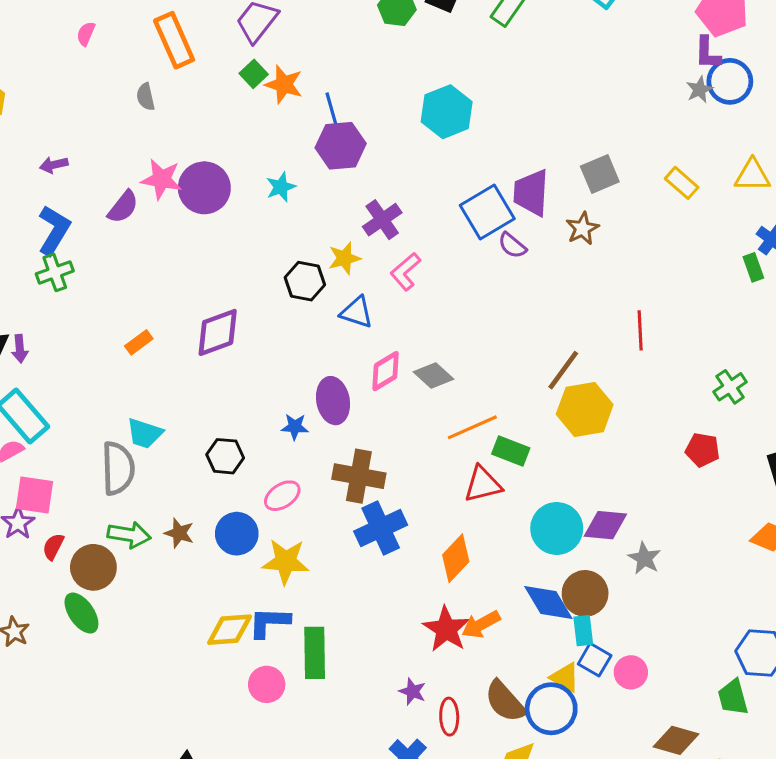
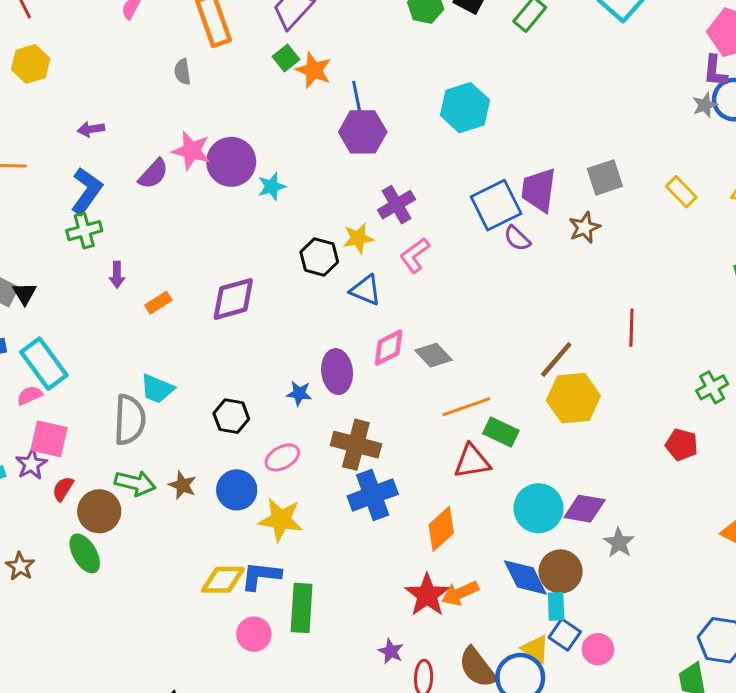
cyan star: (281, 187) -> (272, 186), moved
purple arrow: (20, 349) -> (117, 275), moved

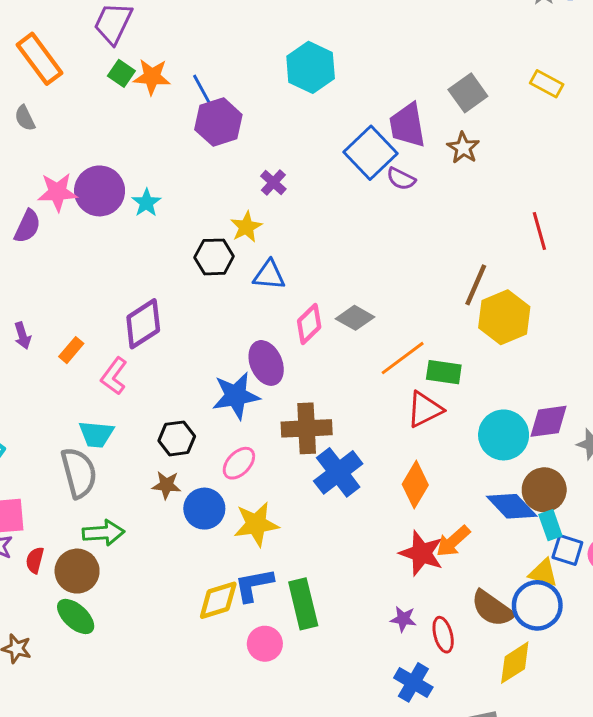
purple cross: (397, 205) -> (273, 183), size x0.7
pink L-shape: (415, 255) -> (114, 376), moved
blue star: (299, 393) -> (236, 396), size x1.8
brown star: (182, 485) -> (166, 485), moved

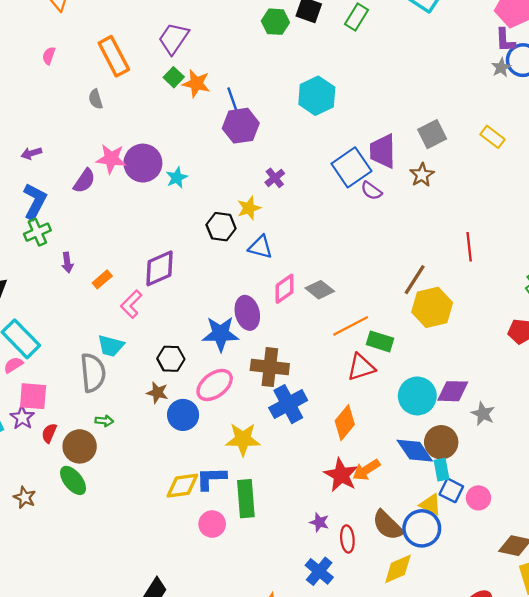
pink ellipse: (239, 463) -> (215, 385), size x1.4
yellow star: (256, 524) -> (243, 439), moved
green arrow: (104, 533) -> (104, 421), size x0.6

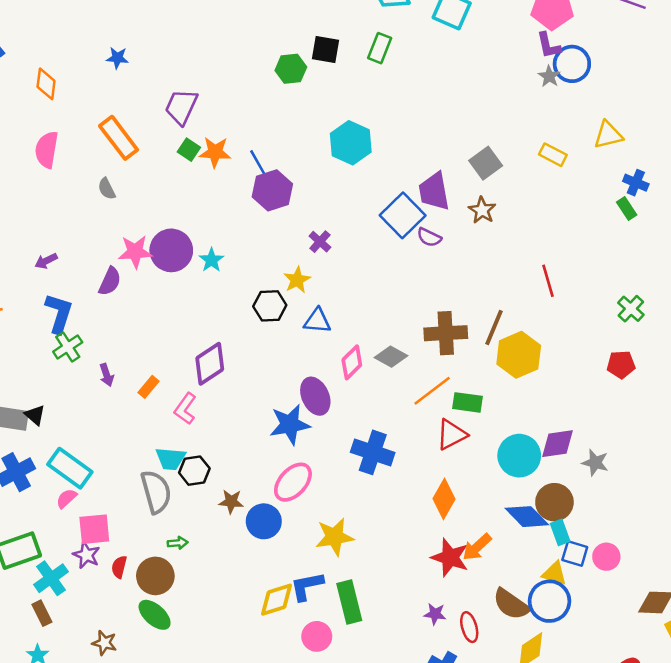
pink semicircle: (49, 56) -> (47, 150), size x1.8
black hexagon: (171, 359) -> (194, 471), moved
brown cross: (270, 367) -> (446, 333), moved
blue cross: (288, 404) -> (373, 452), moved, turned -33

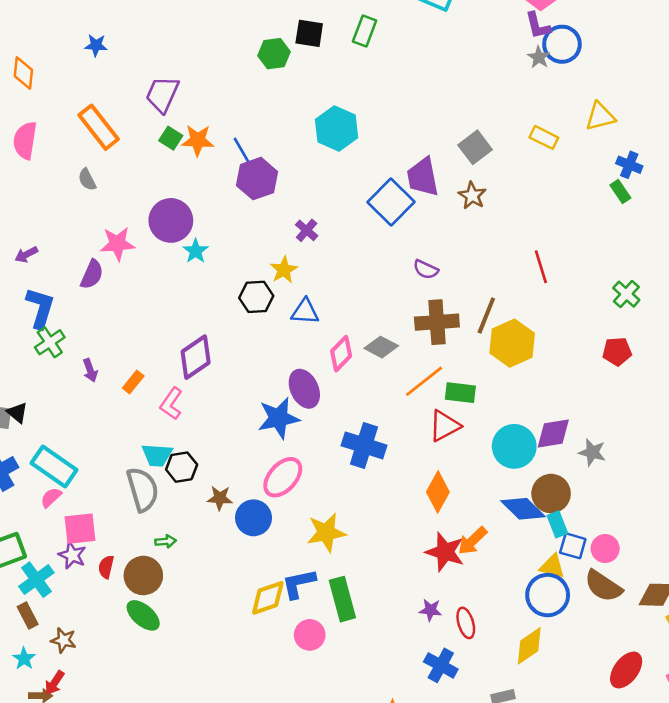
purple semicircle: (429, 237) -> (426, 269), moved
purple circle: (171, 250) -> (171, 220), moved
brown semicircle: (511, 604) -> (603, 586), moved
brown star: (104, 643) -> (64, 640), moved

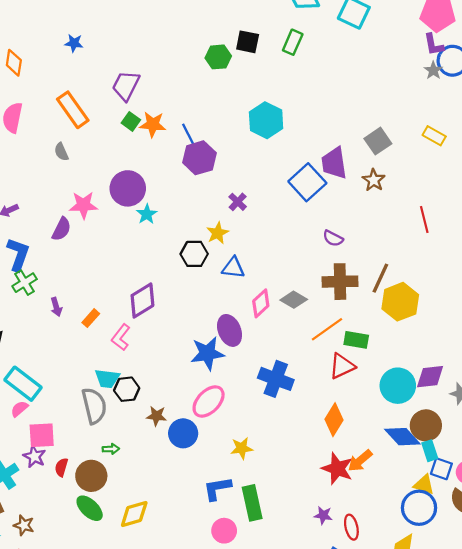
red line: (541, 267) -> (424, 220), moved
yellow star: (326, 533) -> (242, 448), size x0.7
yellow diamond: (268, 598) -> (134, 514), moved

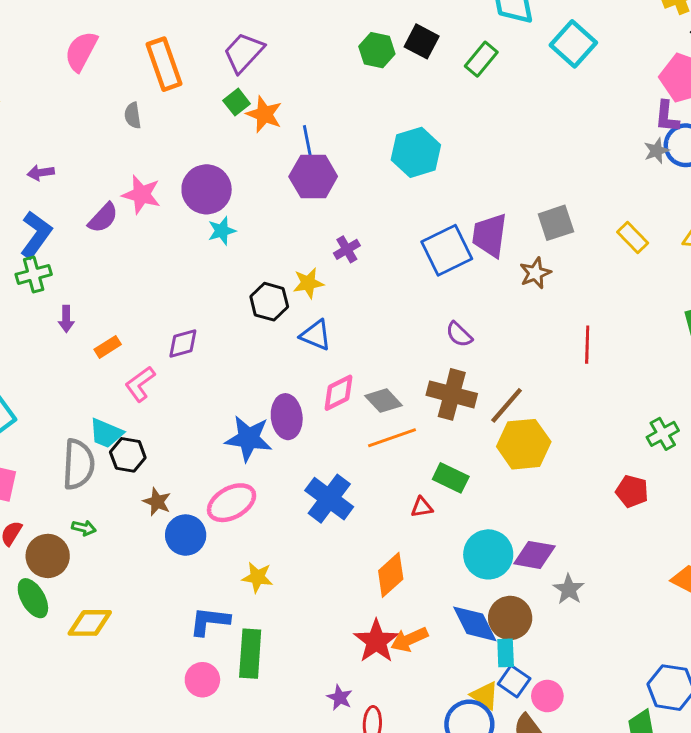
purple diamond: (142, 301) -> (183, 343), size x0.7
orange line: (327, 329) -> (392, 438), moved
red triangle: (342, 366) -> (422, 507), size x0.6

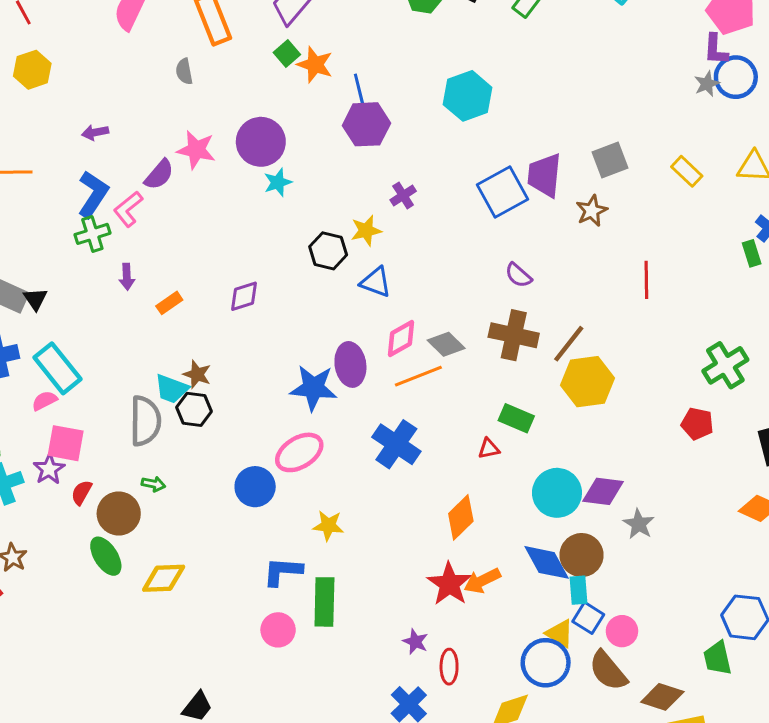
pink L-shape: (140, 384) -> (128, 209), moved
green cross: (663, 434) -> (725, 365), size x1.4
orange line: (392, 438) -> (418, 376), moved
brown star: (157, 502) -> (197, 374), moved

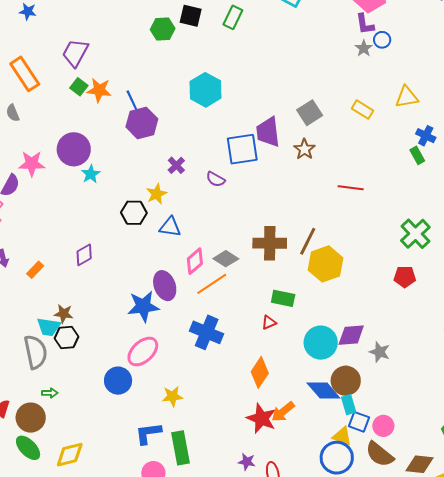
blue circle: (736, 77) -> (382, 40), size x0.6
blue square: (502, 192) -> (242, 149), turned 32
purple semicircle: (518, 275) -> (216, 179), moved
red line: (646, 280) -> (351, 188), turned -70

